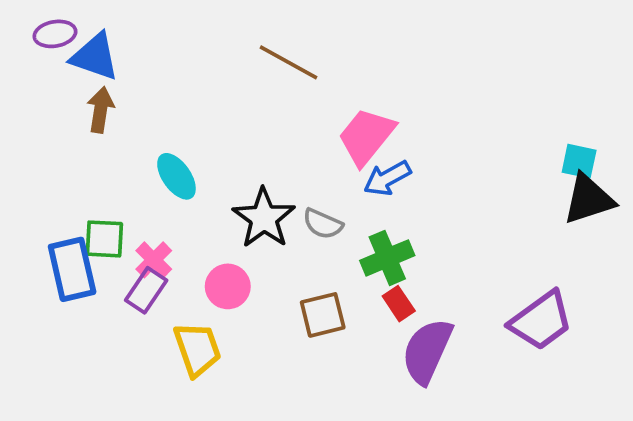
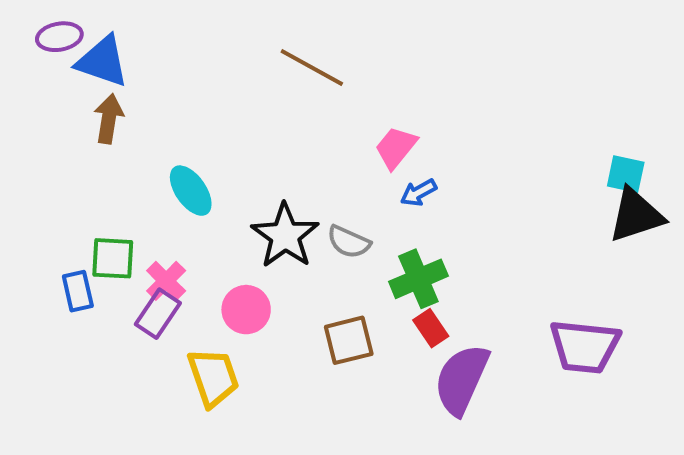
pink trapezoid: (366, 136) -> (396, 147), size x0.7
blue arrow: (387, 178) -> (418, 193), size x0.7
blue rectangle: (72, 269) -> (78, 291), size x0.6
purple trapezoid: (541, 321) -> (585, 347), turned 42

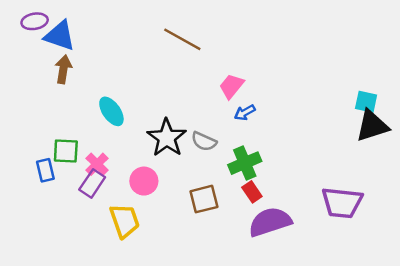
purple semicircle: (462, 379) -> (270, 222), turned 48

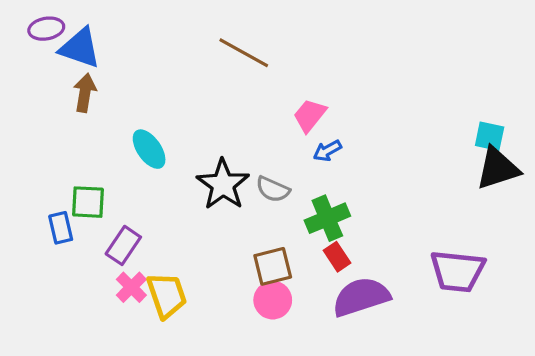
pink cross: (97, 164) -> (131, 287), moved
pink circle: (144, 181) -> (273, 300), moved

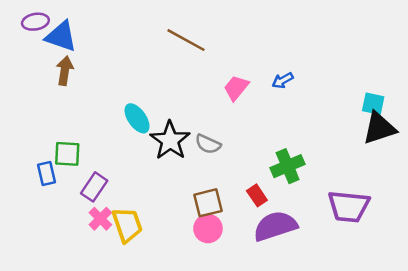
cyan ellipse: (149, 149) -> (137, 118), moved
blue arrow: (327, 151) -> (283, 80), moved
green cross: (327, 218) -> (288, 166), moved

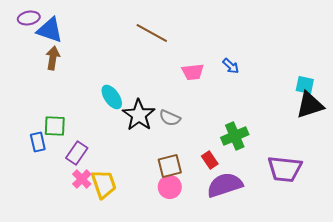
blue arrow: (283, 80) -> (231, 66), turned -108
pink trapezoid: (236, 88) -> (193, 72), turned -135

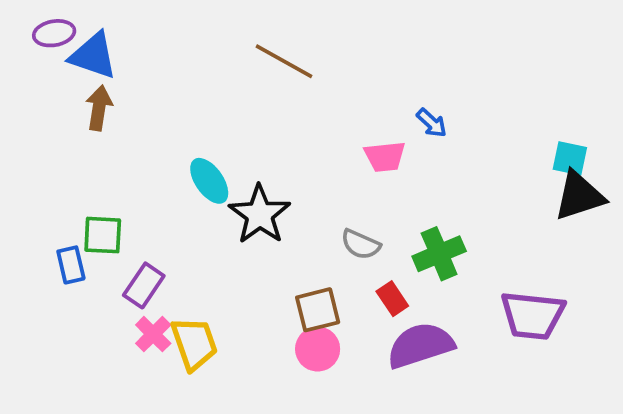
pink trapezoid: (193, 72) -> (385, 157), moved
gray semicircle: (170, 118) -> (361, 244), moved

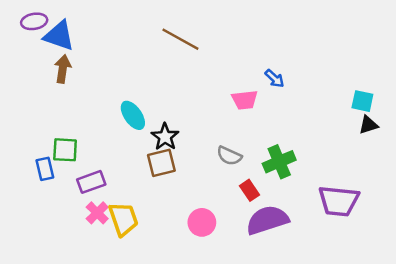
black triangle: (579, 196) -> (368, 125), size x0.6
black star: (260, 214) -> (165, 137), size x0.7
purple rectangle: (144, 285) -> (91, 182), turned 36
brown square: (318, 310) -> (161, 163), moved

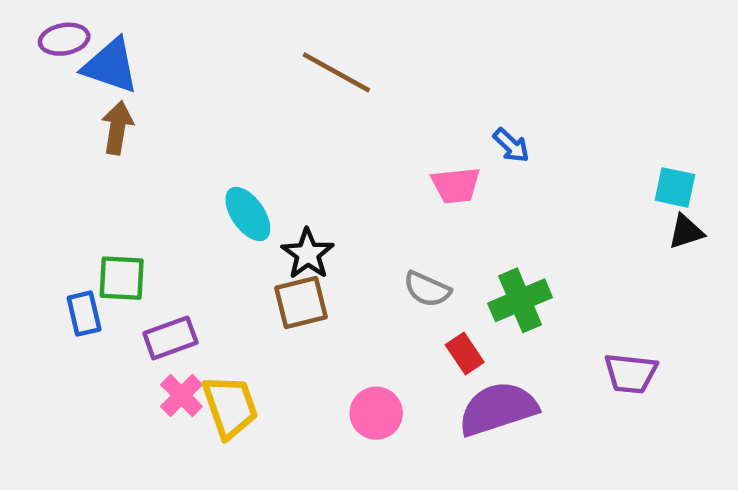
purple trapezoid: (339, 201) -> (631, 373), size x0.7

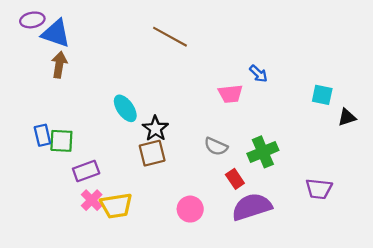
cyan square: (675, 187) -> (322, 95), moved
blue rectangle: (84, 314) -> (42, 135), moved
yellow trapezoid: (230, 407) -> (116, 206), turned 100

